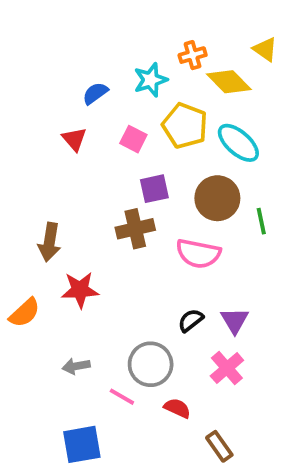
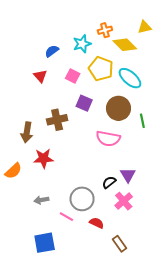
yellow triangle: (265, 49) -> (145, 27), turned -48
purple square: (154, 189) -> (84, 103), turned 35
brown cross: (135, 229) -> (57, 120), moved
black semicircle: (191, 320) -> (109, 182), moved

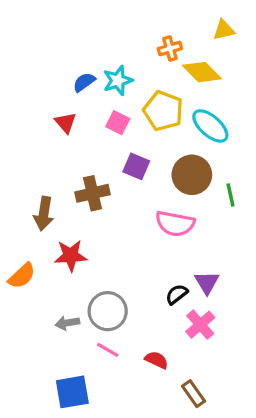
yellow triangle: (145, 27) -> (224, 30), moved
cyan star: (82, 44) -> (118, 81), moved
gray circle: (82, 199) -> (108, 311), moved

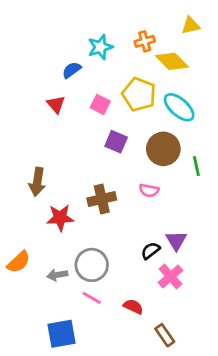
cyan star: (118, 81) -> (100, 47), moved
brown cross: (93, 193) -> (102, 199), moved
pink semicircle: (175, 224) -> (149, 190), size x0.6
orange semicircle: (22, 276) -> (19, 262), moved

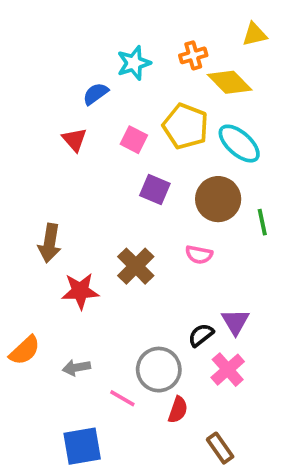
brown cross: (102, 199) -> (136, 266), turned -32
gray circle: (92, 265) -> (159, 370), moved
red semicircle: (133, 307) -> (178, 410), turned 84

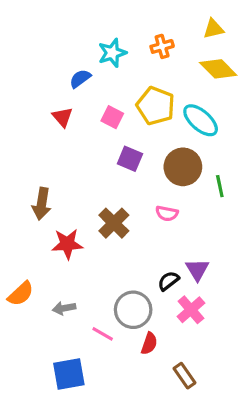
yellow diamond: (230, 82) -> (218, 69), moved

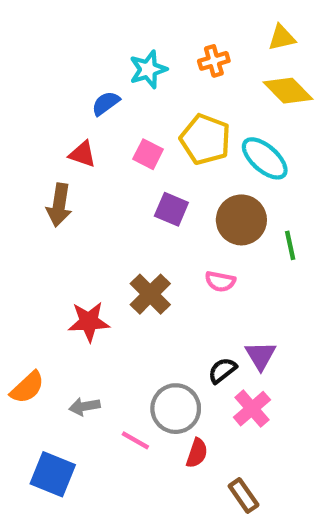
red triangle: (62, 117) -> (82, 154), turned -30
brown arrow: (42, 204) -> (59, 205), moved
blue square: (69, 374) -> (53, 474), moved, turned 32

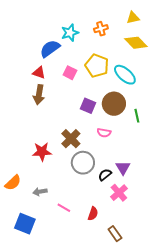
blue semicircle: (106, 103) -> (50, 49), size x1.5
brown arrow: (59, 205) -> (39, 95), moved
purple square: (171, 209) -> (88, 106), moved
gray circle: (176, 409) -> (83, 163), moved

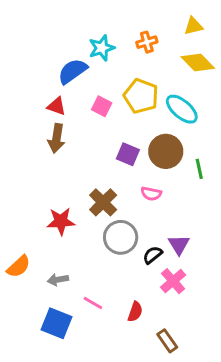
blue square: (25, 224) -> (56, 323), moved

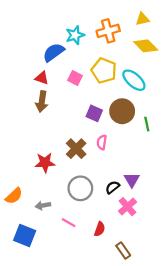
orange cross: (147, 42) -> (108, 31), size x1.5
pink semicircle: (151, 194) -> (102, 142), moved, turned 88
gray circle: (121, 237) -> (80, 188), moved
blue square: (56, 323) -> (25, 235), moved

